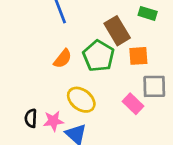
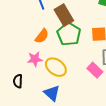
brown rectangle: (117, 31) -> (64, 15), moved
pink star: (53, 121) -> (35, 59), moved

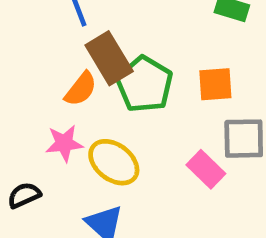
brown rectangle: (64, 15) -> (109, 58), moved
black semicircle: (18, 81) -> (24, 195), turned 64

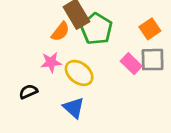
orange square: (215, 84) -> (150, 29), moved, turned -30
pink rectangle: (206, 169) -> (131, 64), moved

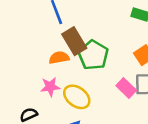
orange semicircle: (60, 32) -> (59, 58), turned -138

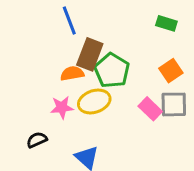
brown rectangle: (74, 41) -> (90, 54), turned 52
yellow ellipse: (77, 97) -> (94, 101), moved, turned -56

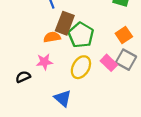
yellow ellipse: (94, 101) -> (81, 67), moved, turned -40
gray square: (174, 104) -> (126, 60), turned 30
black semicircle: (37, 140) -> (23, 77), moved

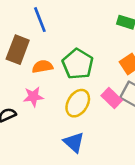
brown rectangle: (65, 23) -> (18, 50), moved
blue triangle: (63, 98) -> (74, 142), moved

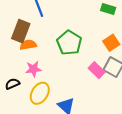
orange semicircle: (42, 67) -> (28, 45), moved
yellow ellipse: (78, 103) -> (40, 93), moved

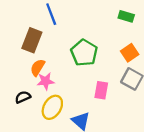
orange semicircle: (28, 45) -> (38, 68), moved, turned -49
pink rectangle: (97, 70) -> (101, 90), moved, turned 56

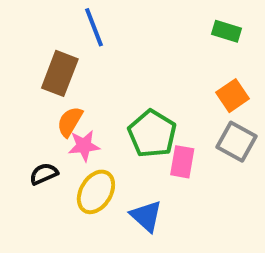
green pentagon: (84, 53) -> (152, 134), moved

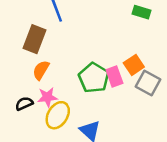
orange square: (233, 96) -> (134, 65), moved
pink star: (84, 146) -> (47, 97), moved
pink rectangle: (182, 162) -> (114, 77), moved, turned -30

